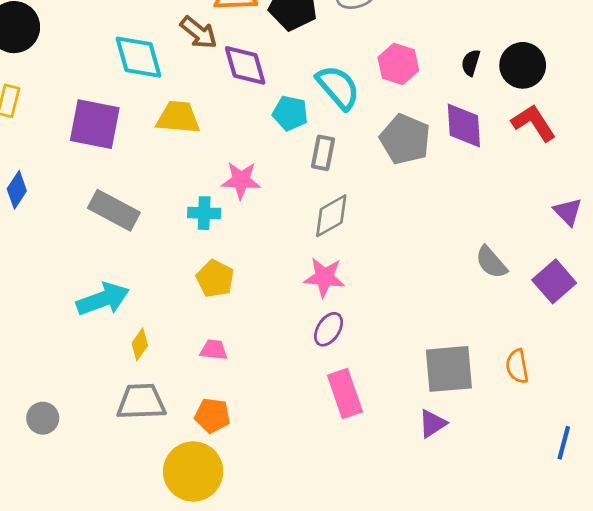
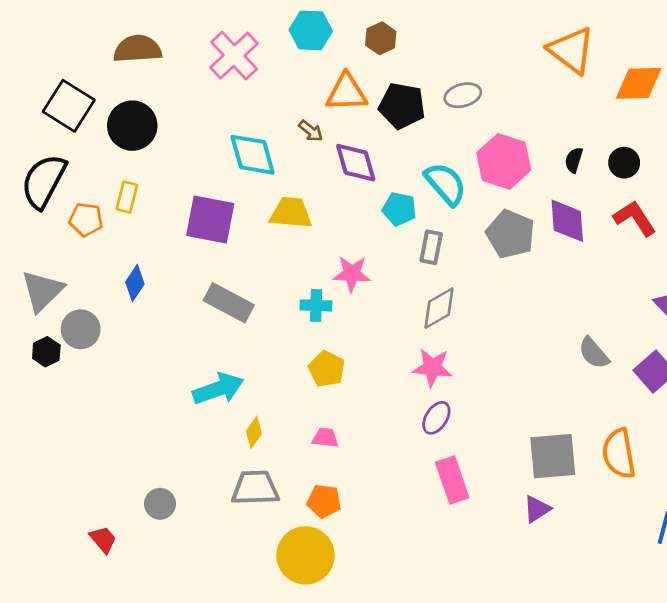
brown arrow: (199, 33) -> (311, 131), size x0.7
pink hexagon: (398, 64) -> (504, 161), size x1.4
black circle: (523, 65) -> (624, 163), size x0.7
orange semicircle: (517, 366) -> (619, 454), size x1.5

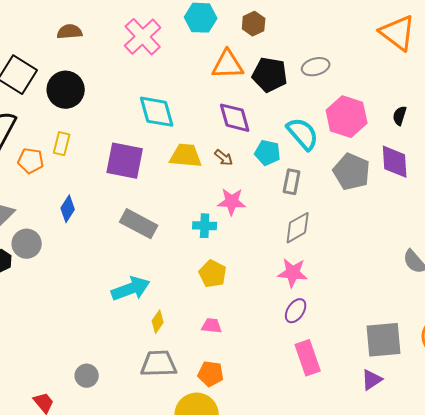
brown semicircle: (138, 49) -> (70, 32), size x0.7
brown arrow: (311, 131) -> (224, 158), moved

